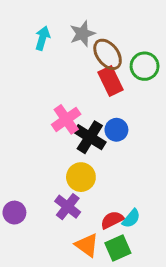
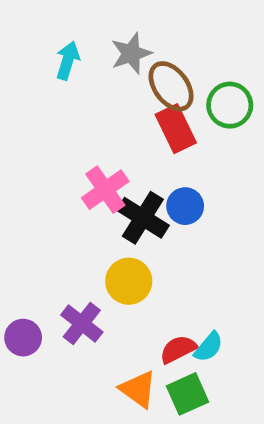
purple cross: (68, 207) -> (82, 323), moved

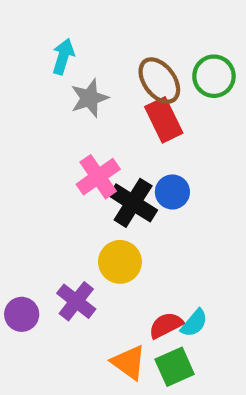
gray star: (131, 53) -> (89, 98), moved
green circle: (230, 105) -> (214, 76), moved

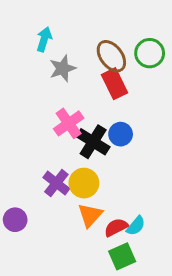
purple cross: (76, 301) -> (56, 183), moved
orange triangle: (129, 362) -> (90, 215), moved, turned 36

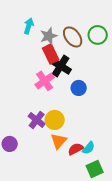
gray star: (62, 68) -> (49, 36), moved
red rectangle: (114, 84) -> (51, 54), moved
black cross: (93, 142) -> (61, 66), moved
green square: (122, 256) -> (95, 169), moved

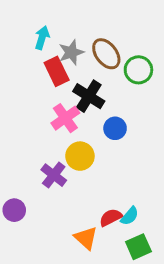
green circle: (98, 35) -> (138, 70), moved
red rectangle: (51, 54) -> (57, 71), moved
yellow circle: (55, 120) -> (80, 156), moved
orange triangle: (59, 141) -> (86, 238), moved, turned -30

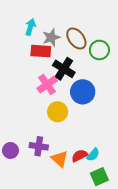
red rectangle: (57, 71) -> (41, 51), turned -60
blue circle: (115, 128) -> (83, 92), size x1.5
purple cross: (54, 175) -> (39, 146), moved, turned -30
orange triangle: (86, 238) -> (60, 159), moved

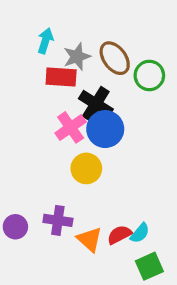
blue circle: (83, 92) -> (105, 129), moved

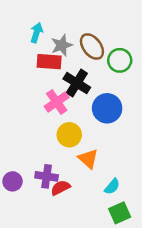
blue circle: (105, 129) -> (107, 108), moved
red semicircle: (119, 235) -> (60, 188), moved
orange triangle: (89, 239) -> (88, 159), moved

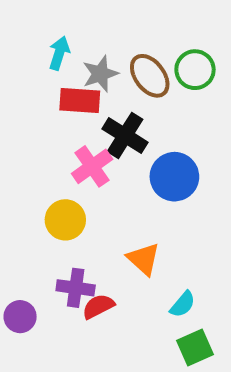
green circle: (120, 60) -> (195, 70), moved
yellow circle: (69, 135) -> (65, 220), moved
purple circle: (13, 181) -> (20, 317), moved

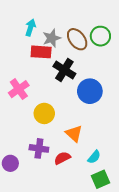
pink cross: (92, 166) -> (19, 89), moved
yellow circle: (65, 220) -> (44, 113), moved
red semicircle: (98, 306) -> (62, 158), moved

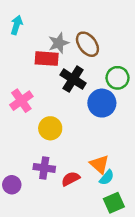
cyan arrow: (30, 28) -> (17, 25), moved
green circle: (100, 36) -> (117, 78), moved
orange triangle: (74, 134) -> (99, 164), moved

